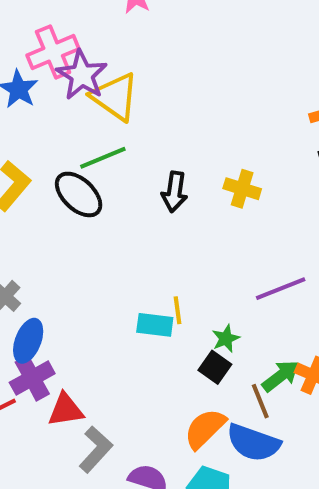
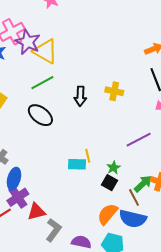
black ellipse: (79, 194) -> (40, 115), moved

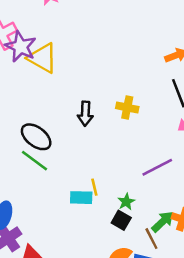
green line: (42, 83) -> (35, 161), moved, turned 65

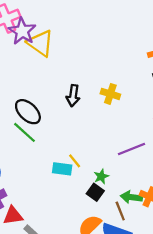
yellow line: (94, 187) -> (75, 161), turned -32
green arrow: (163, 222) -> (131, 197), turned -135

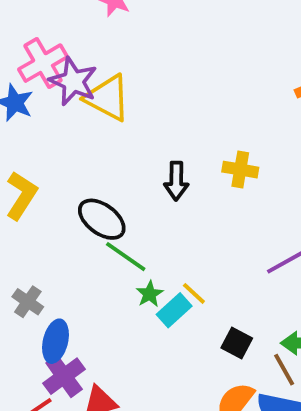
green line: (24, 132) -> (126, 257), moved
cyan rectangle: (62, 169) -> (174, 310), turned -42
green star: (101, 176) -> (150, 294), moved

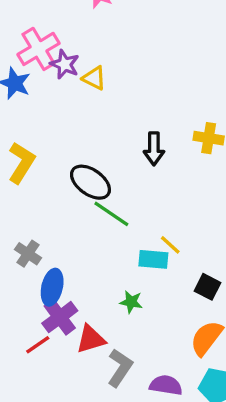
purple star: (73, 81) -> (65, 64), size x0.7
yellow triangle: (107, 98) -> (94, 78), size x0.6
green star: (150, 294) -> (131, 302), moved, turned -30
cyan rectangle: (174, 310) -> (153, 259), turned 48

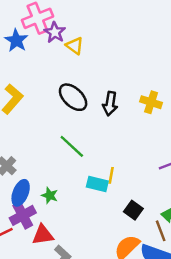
black ellipse: (90, 182) -> (73, 97), moved
yellow line: (170, 245) -> (111, 175), turned 49
green star: (131, 302) -> (50, 195), moved

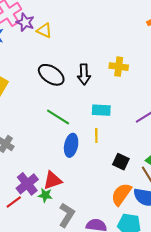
cyan rectangle: (97, 184) -> (101, 110), moved
blue ellipse: (21, 193) -> (71, 145), moved
green star: (50, 195) -> (45, 195), moved
red triangle: (43, 235) -> (53, 180), moved

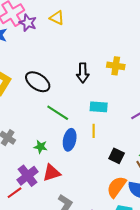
yellow triangle: (44, 31) -> (57, 18), moved
black ellipse: (51, 75) -> (38, 82), moved
green star: (45, 195) -> (41, 147), moved

